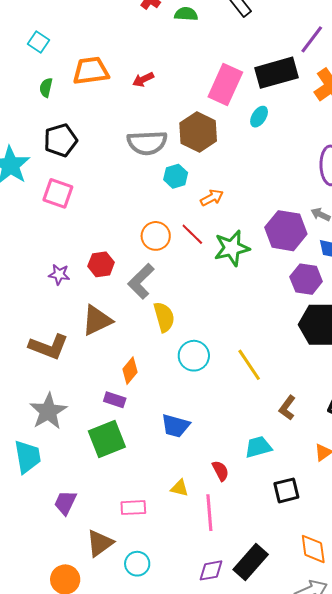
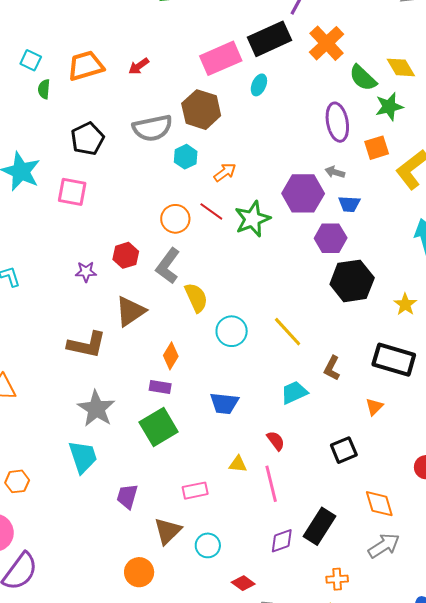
cyan square: (38, 42) -> (31, 60), moved
pink rectangle: (225, 84) -> (221, 58), turned 51
black pentagon: (61, 140) -> (88, 139), moved
cyan trapezoid: (258, 447) -> (294, 393), moved

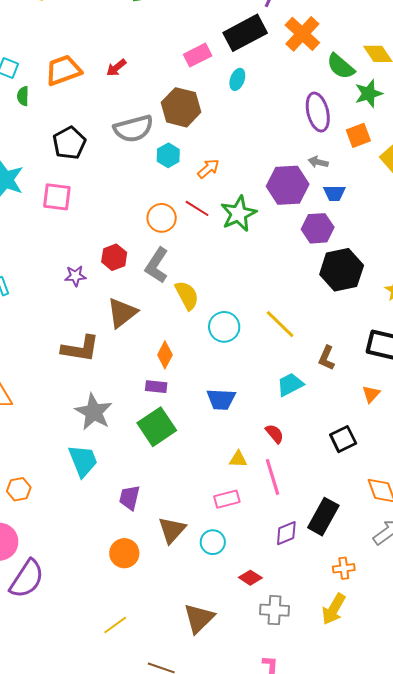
pink rectangle: (221, 58) -> (198, 55), size x0.7
pink rectangle: (195, 491) -> (227, 499), moved
orange circle: (139, 572) -> (124, 553), moved

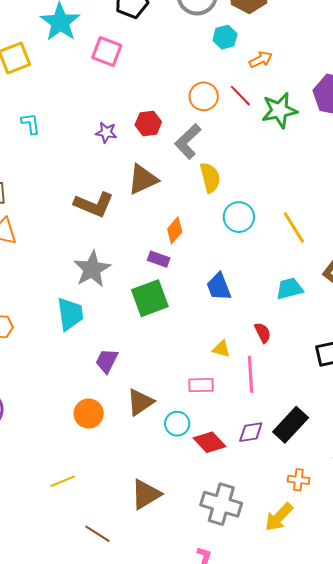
blue trapezoid: (221, 399) -> (219, 287), turned 52
red diamond: (250, 578) -> (209, 442), moved, size x1.4
gray cross: (275, 610) -> (221, 504), size x1.4

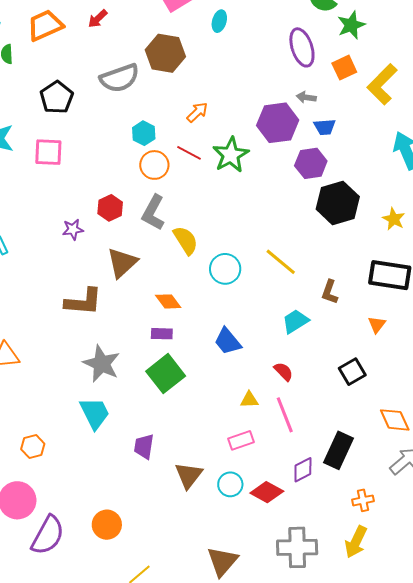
cyan hexagon: (225, 37) -> (144, 133), moved
orange diamond: (175, 230) -> (168, 301), turned -60
orange circle: (89, 414) -> (107, 525), moved

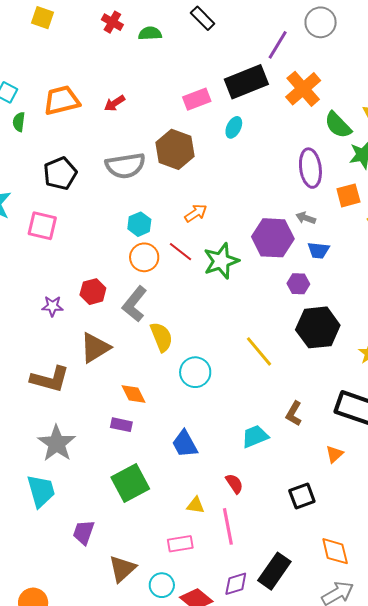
purple hexagon: (311, 163) -> (298, 284), size x0.7
yellow line: (281, 262) -> (259, 351), moved
green square: (166, 374) -> (130, 483), moved

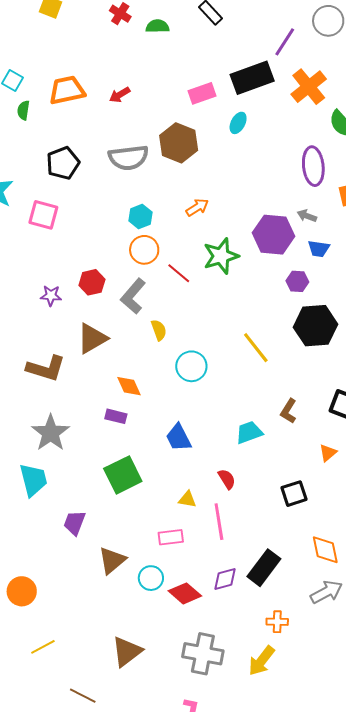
red line: (180, 252) -> (179, 273), moved
yellow semicircle: (161, 337) -> (159, 330), size x0.7

